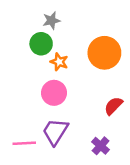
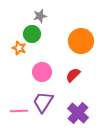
orange star: (59, 62) -> (19, 48), moved
red semicircle: (113, 106) -> (73, 75), moved
purple cross: (101, 146) -> (78, 113), size x1.5

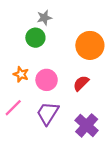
orange star: (19, 48) -> (21, 74), moved
pink line: (19, 111) -> (13, 108), moved, turned -42

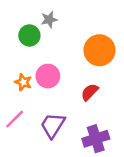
green circle: (35, 38) -> (29, 35), moved
pink circle: (47, 80) -> (48, 76), moved
purple cross: (87, 125) -> (96, 139), turned 30

